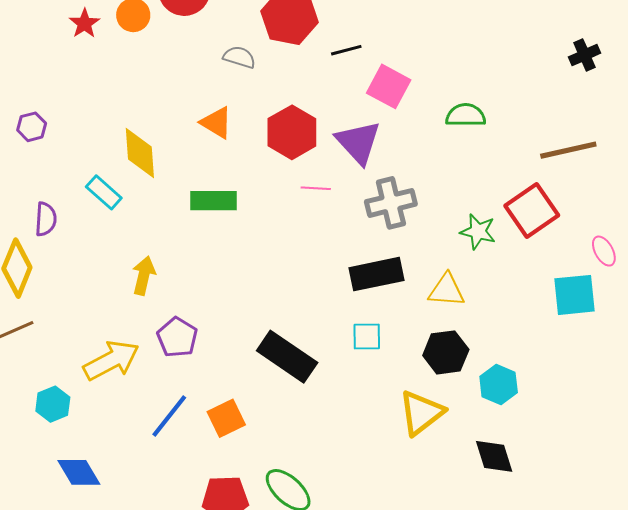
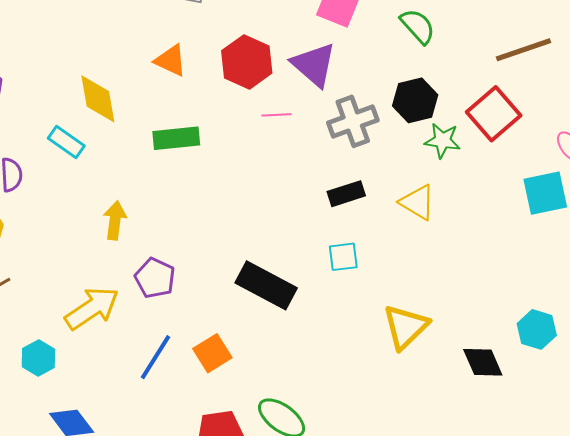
green semicircle: (466, 115) -> (418, 26), turned 54
black rectangle: (377, 274) -> (346, 194), size x0.7
yellow triangle: (446, 290) -> (417, 202), turned 33
black hexagon: (446, 352) -> (415, 100), moved
cyan hexagon: (499, 385) -> (537, 329), moved

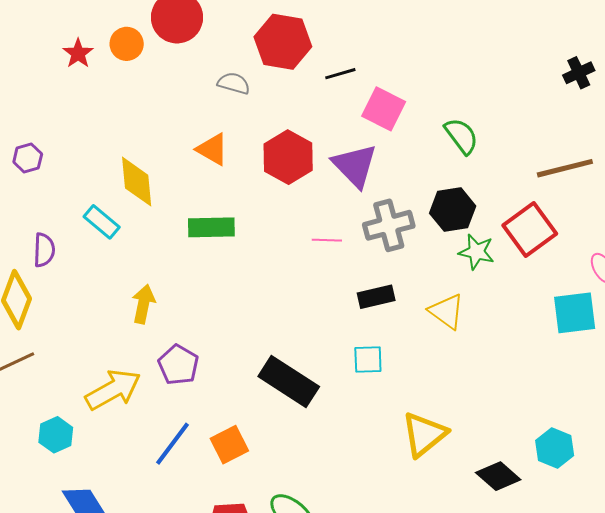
pink line: (277, 115) -> (327, 240), moved
black diamond: (483, 362) -> (498, 476), turned -30

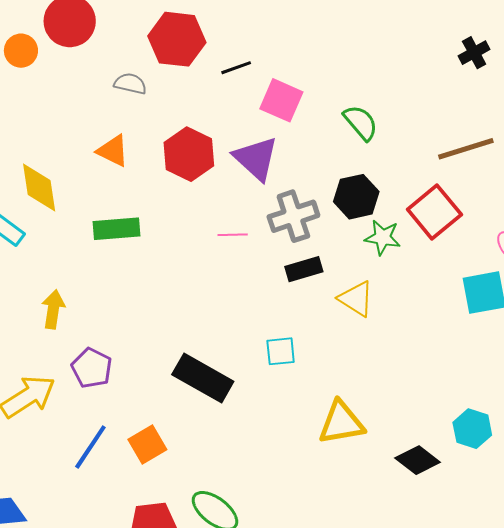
black rectangle: (376, 297) -> (304, 269), moved
yellow triangle: (424, 434) -> (341, 423), turned 33

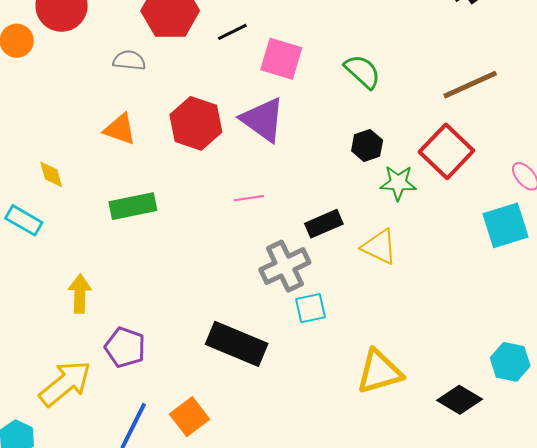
yellow diamond: (39, 187) -> (51, 174), size x0.6
black hexagon: (356, 197) -> (367, 145), size x0.7
gray cross: (293, 216) -> (285, 266), moved

